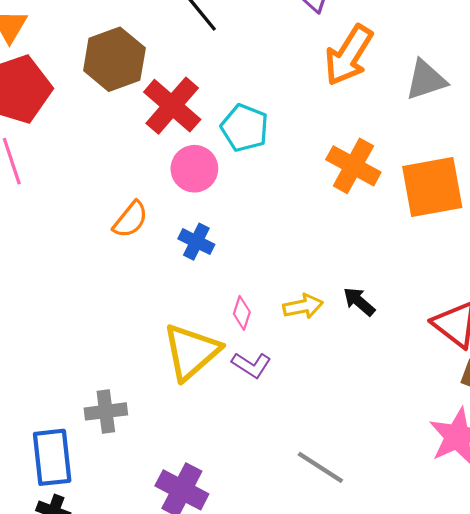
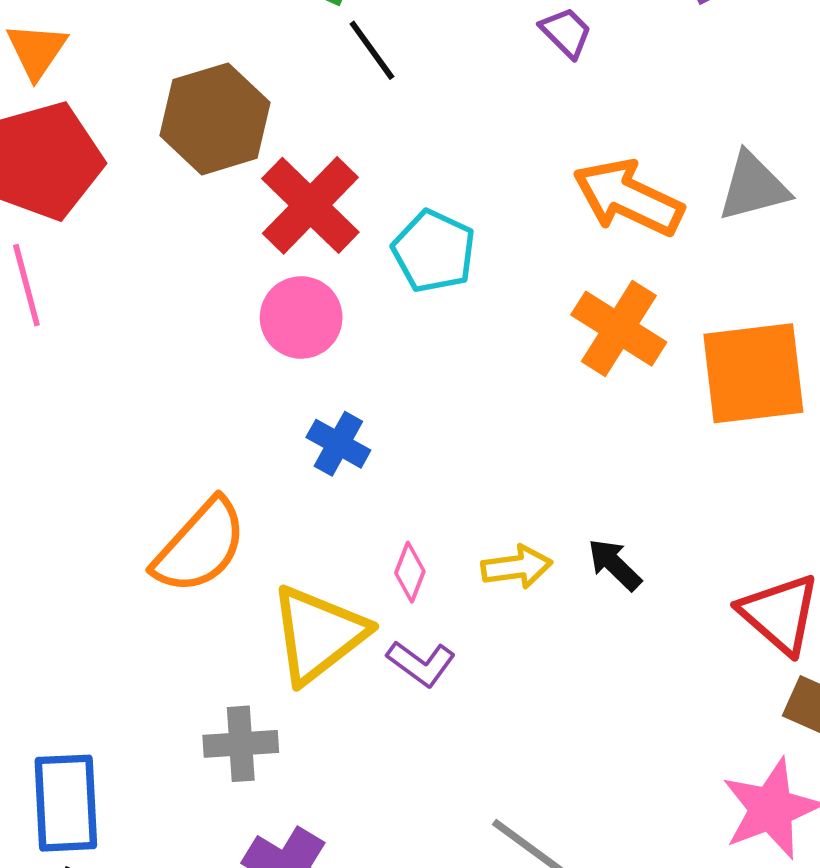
orange arrow: (349, 55) -> (628, 198), moved, turned 80
pink circle: (194, 169) -> (301, 317), moved
orange semicircle: (131, 219) -> (200, 546), moved, size x1.5
gray cross: (106, 411) -> (241, 744), moved

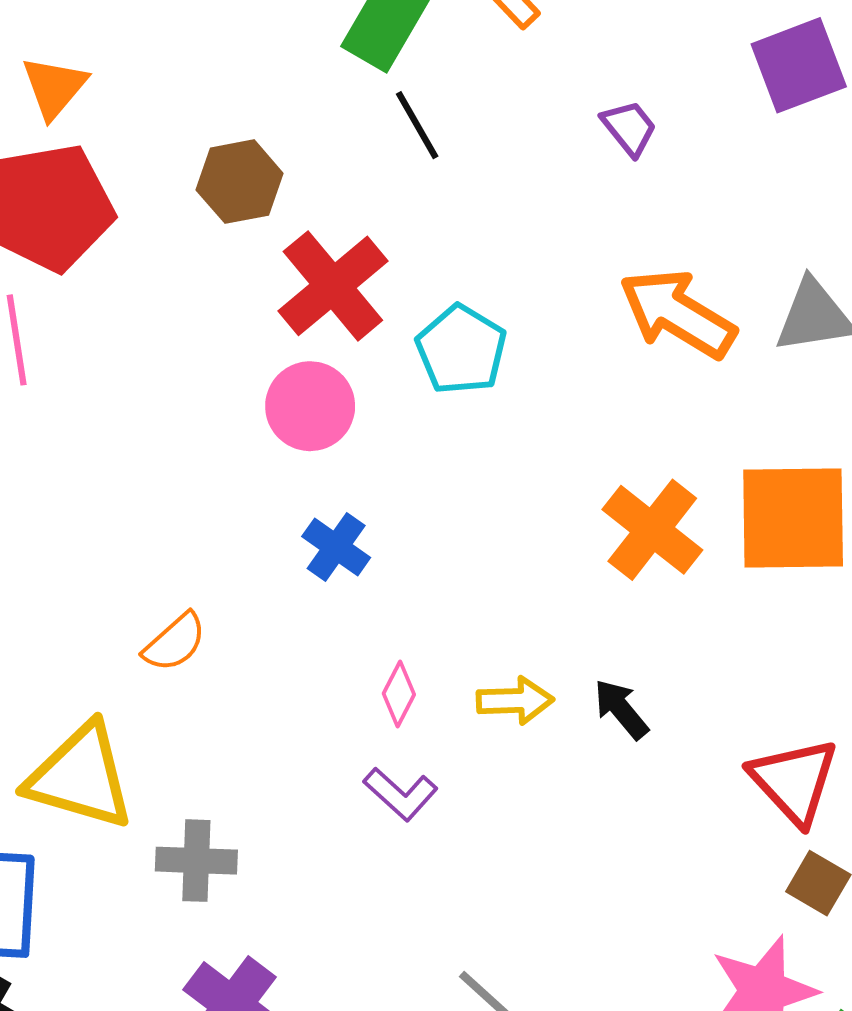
brown hexagon: (215, 119) -> (240, 182), size x0.7
orange cross: (619, 329) -> (652, 530), moved
orange semicircle: (200, 546) -> (175, 642), size x0.6
yellow triangle: (318, 634) -> (80, 777), moved, turned 48

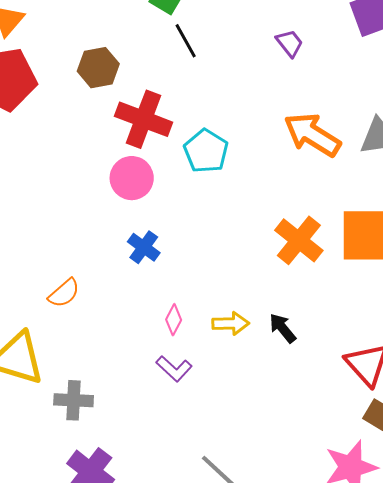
red cross: (333, 286) -> (143, 119), turned -30

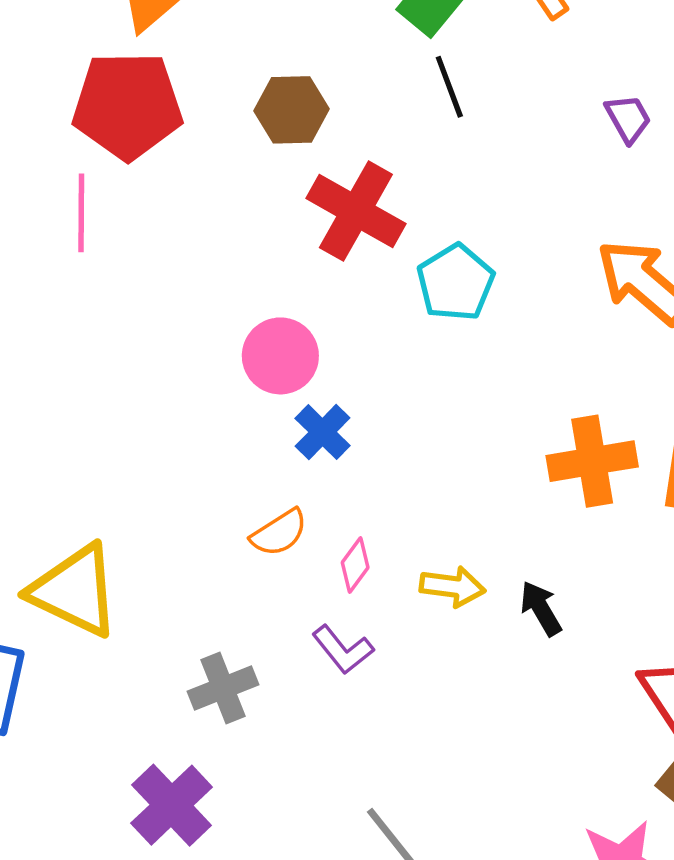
pink circle: (132, 178) -> (280, 356), moved
orange cross: (299, 240) -> (592, 461), turned 33
orange semicircle: (64, 293) -> (279, 533), moved
gray cross: (74, 400) -> (223, 688), moved, turned -33

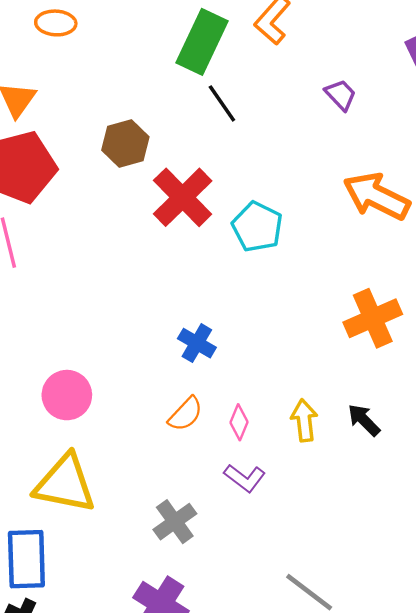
red cross: (356, 211) -> (183, 197), turned 30
pink circle: (280, 356) -> (67, 395), moved
yellow arrow: (452, 587) -> (304, 420), turned -90

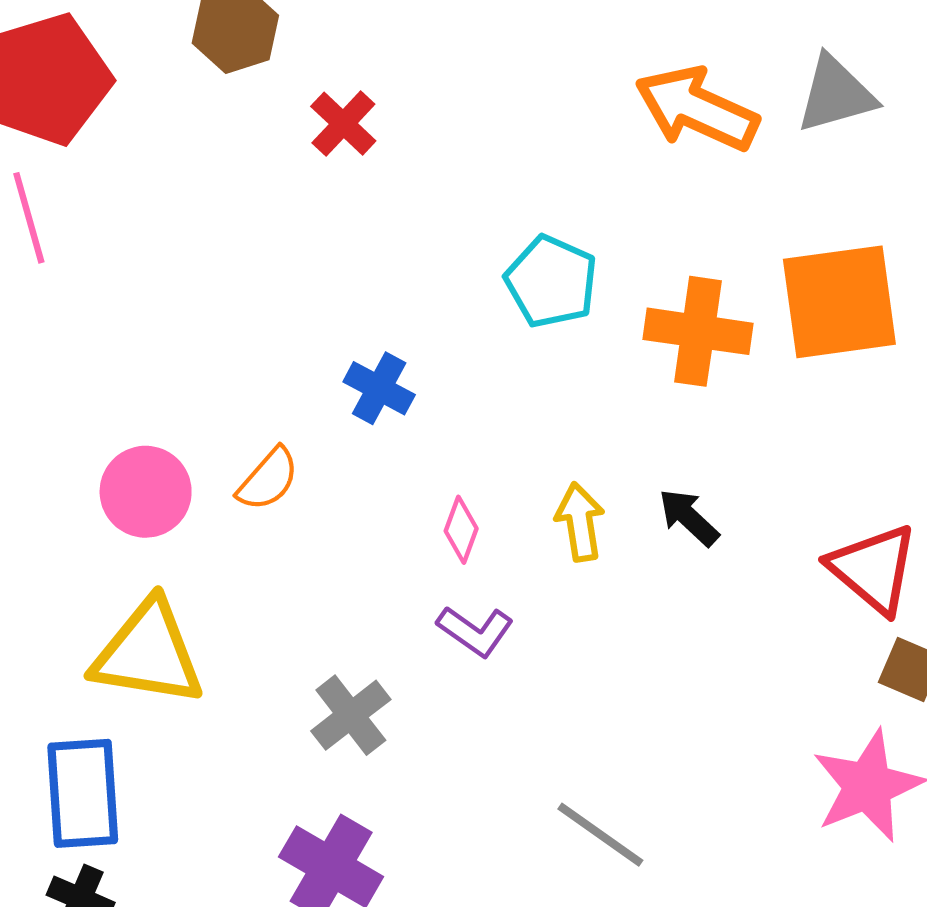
red cross: (183, 197) -> (343, 124), size x0.6
cyan pentagon: (257, 227) -> (551, 282), moved
orange cross: (373, 318) -> (698, 331), turned 34
orange semicircle: (185, 414) -> (268, 479), moved

